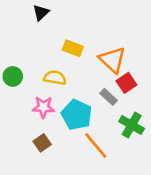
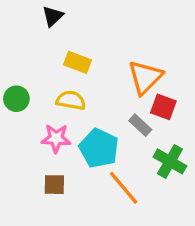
yellow rectangle: (73, 48) -> (77, 62), moved
orange triangle: (112, 60) -> (145, 77), turned 32
red square: (126, 83) -> (163, 107), turned -36
brown square: (42, 143) -> (54, 185), turned 36

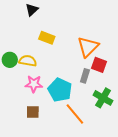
yellow semicircle: (71, 100) -> (28, 61), moved
gray rectangle: (140, 125) -> (85, 76), turned 64

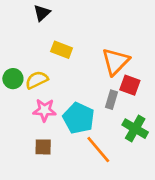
yellow semicircle: (28, 61) -> (37, 80), turned -36

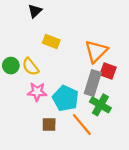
yellow semicircle: (37, 80) -> (30, 67), turned -102
gray rectangle: (112, 100) -> (93, 83), size x1.6
green cross: (135, 129) -> (100, 105), moved
brown square: (43, 147) -> (49, 125), moved

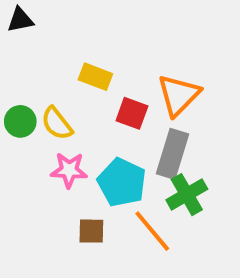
black triangle: (35, 11) -> (20, 20), moved, turned 32
red square: (108, 71) -> (132, 113), moved
green cross: (100, 105) -> (187, 195), turned 30

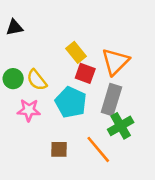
black triangle: (20, 20) -> (14, 28), moved
yellow rectangle: (95, 77) -> (76, 52), moved, turned 30
pink star: (69, 170) -> (29, 110), moved
cyan pentagon: (122, 182) -> (71, 102), moved

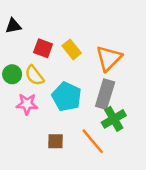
red square: (85, 73) -> (43, 48), moved

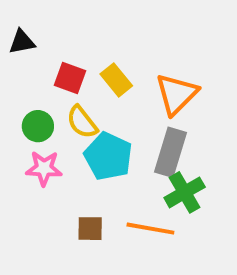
green circle: (12, 74) -> (38, 126), moved
yellow semicircle: (34, 76) -> (82, 122), moved
orange line: (93, 141) -> (150, 229), turned -40

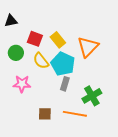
green circle: (38, 126) -> (16, 53), moved
gray rectangle: (170, 152) -> (65, 84), moved, size x0.6
cyan pentagon: (108, 156) -> (63, 64), moved

